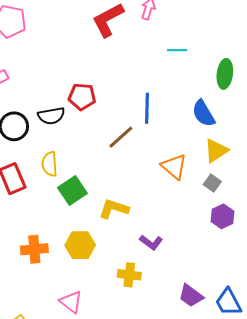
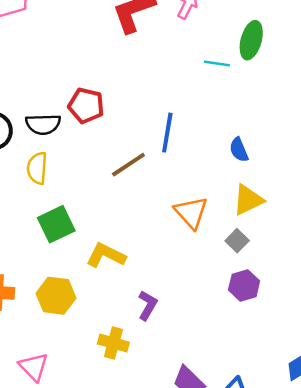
green ellipse: (225, 74) -> (251, 40), moved
blue semicircle: (203, 113) -> (239, 150), size x0.7
yellow semicircle: (50, 164) -> (37, 168), moved
purple L-shape: (151, 242) -> (148, 305), turned -105

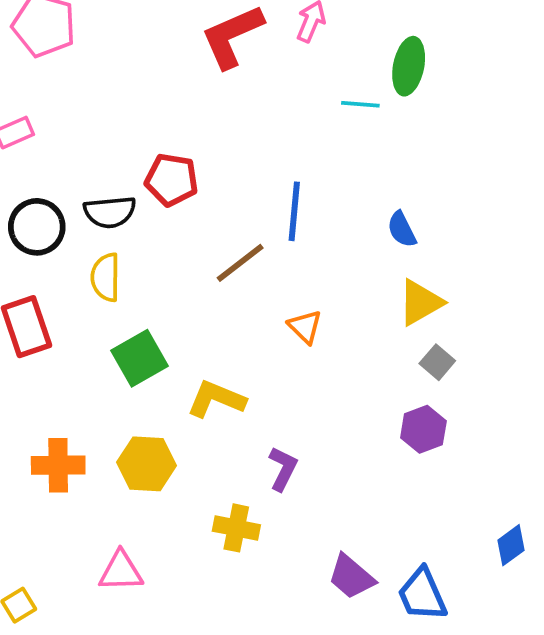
orange triangle: (191, 212) -> (305, 327), moved, size x0.7
gray square: (237, 241) -> (437, 362), moved
pink triangle: (34, 367) -> (121, 571), turned -44

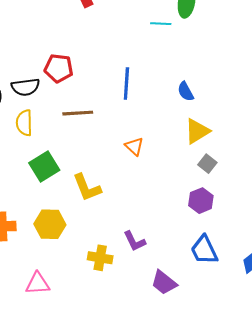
brown line: (240, 263) -> (78, 113), moved, turned 36
yellow L-shape: (216, 399) -> (87, 188), turned -132
purple L-shape: (283, 469) -> (134, 241), moved, turned 130
blue trapezoid: (422, 595) -> (204, 250), moved

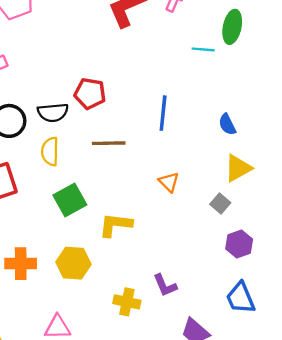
gray square: (207, 164) -> (220, 204), moved
yellow L-shape: (87, 188) -> (115, 225), turned 116

